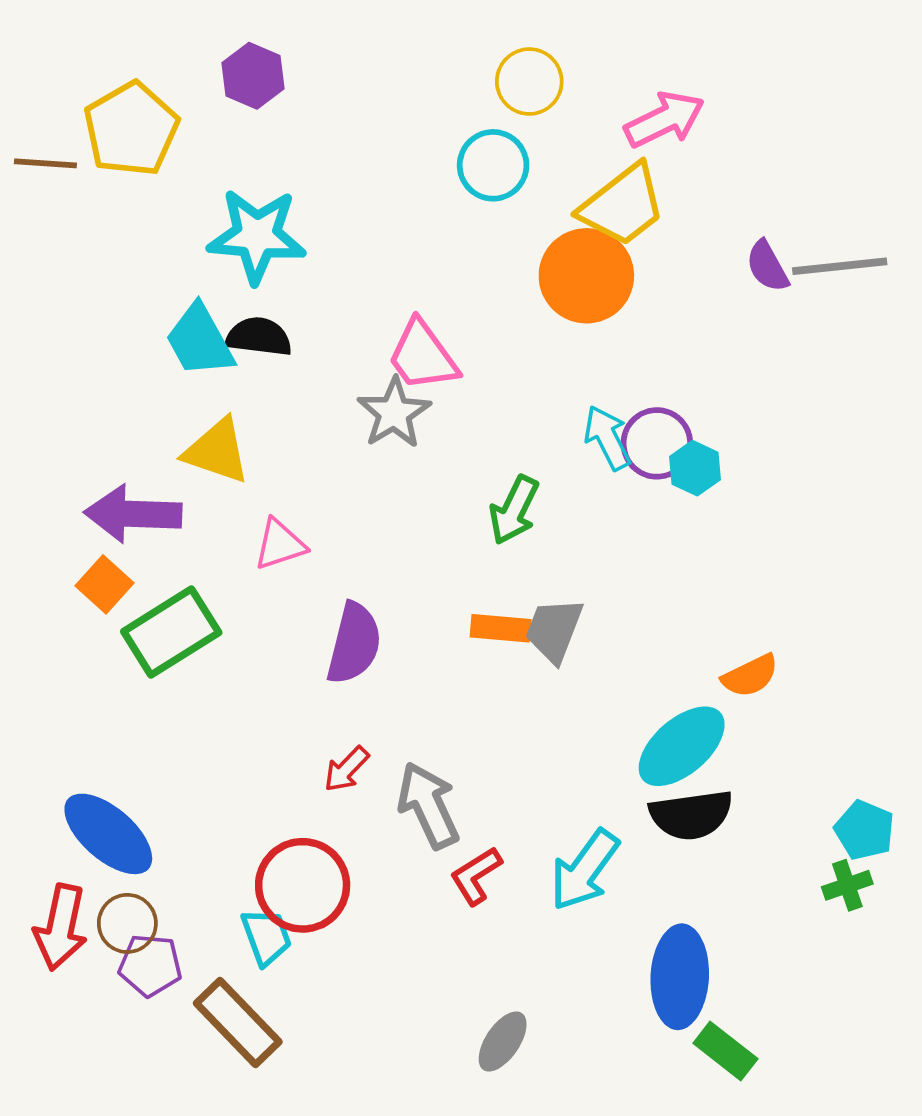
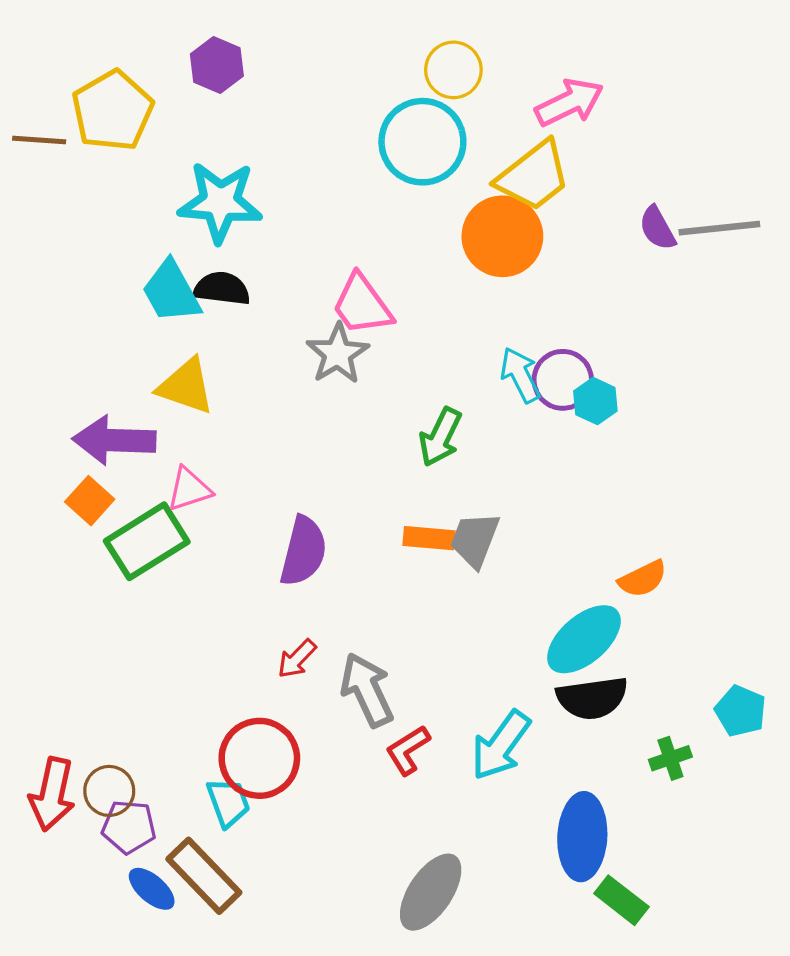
cyan circle: (493, 165) -> (422, 142), size x1.4
pink triangle: (280, 544) -> (189, 489), moved
blue ellipse: (108, 834) -> (152, 889), moved, size x0.6
green cross: (847, 885) -> (670, 758), moved
gray ellipse: (503, 1042) -> (431, 892), size x1.5

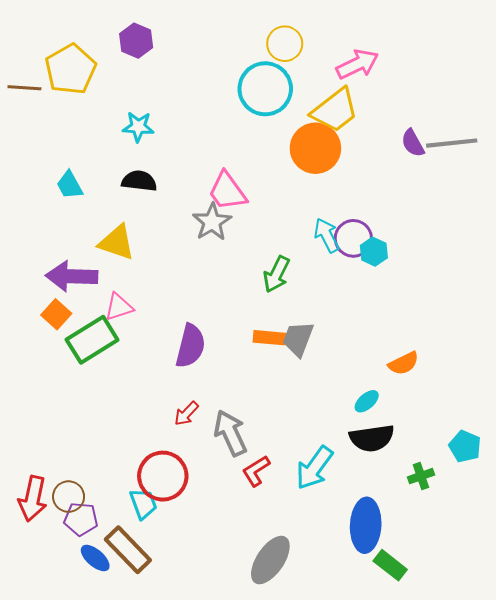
cyan star: (220, 202) -> (138, 127), size x0.6
cyan trapezoid: (171, 292) -> (70, 185), moved, size x0.7
cyan ellipse: (584, 639) -> (367, 401), size x0.5

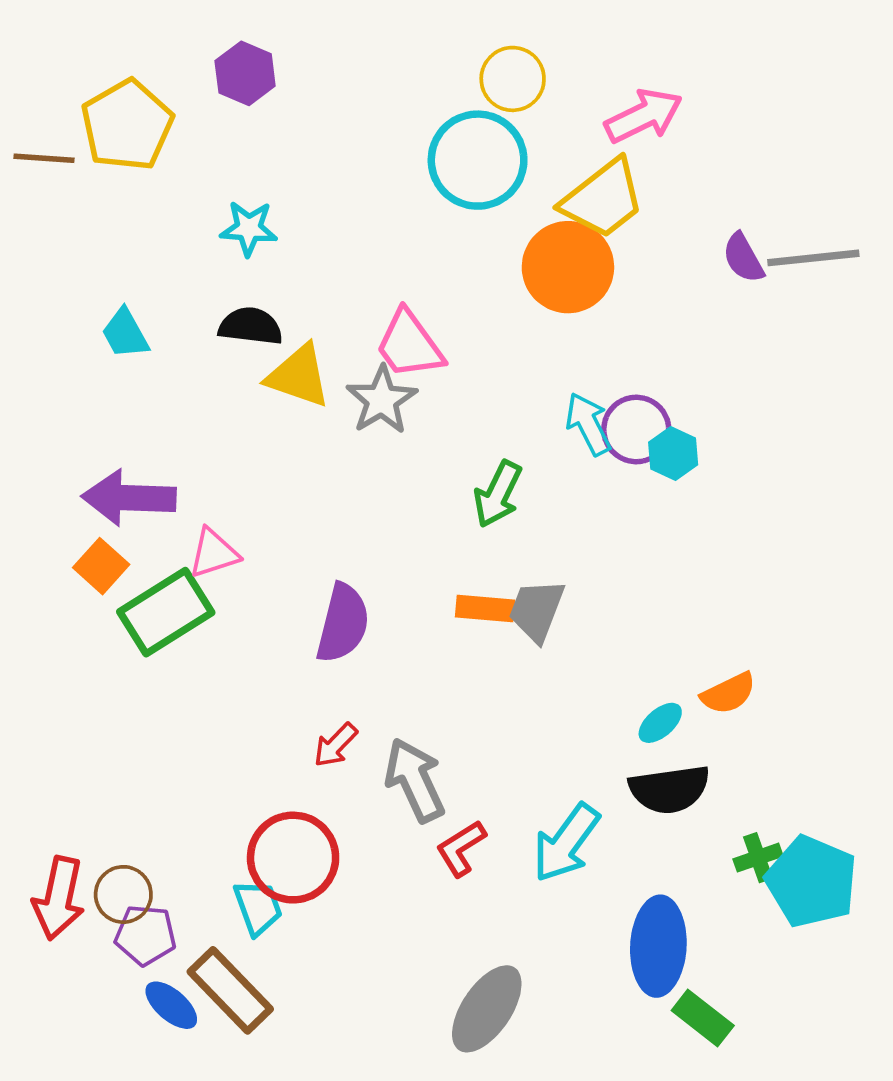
yellow triangle: (117, 242) -> (299, 376), moved
orange semicircle: (404, 363) -> (728, 693), moved
cyan pentagon: (465, 446) -> (812, 882), moved, size x1.6

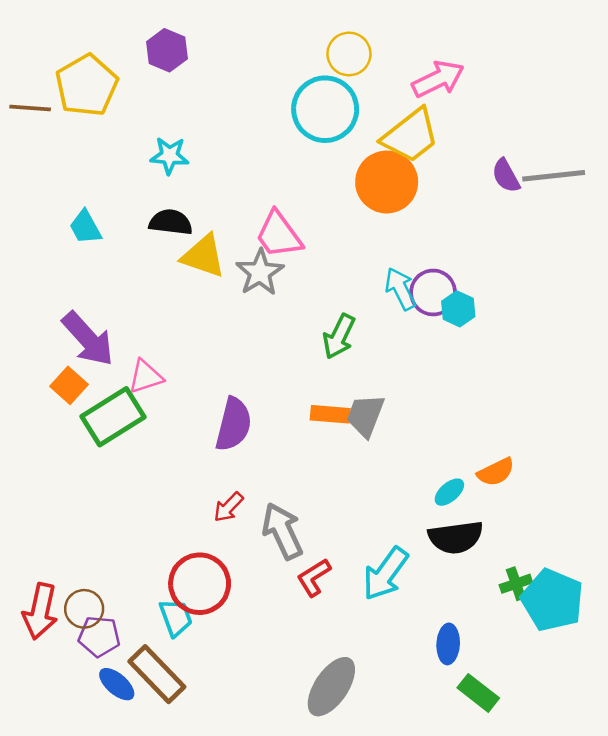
purple arrow: (129, 498) -> (88, 339), turned -134
blue ellipse: (658, 946) -> (448, 644), size x0.6

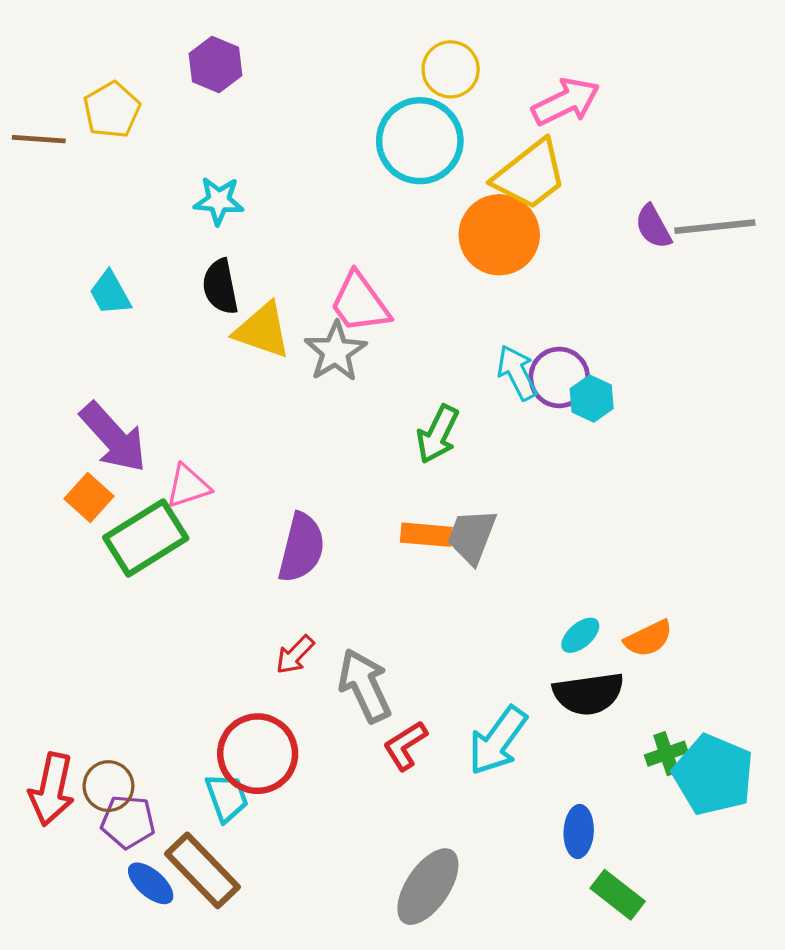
yellow pentagon: (87, 85) -> (112, 110), size x0.7
black semicircle: (171, 222) -> (220, 287), turned -108
orange semicircle: (496, 472) -> (648, 639), moved

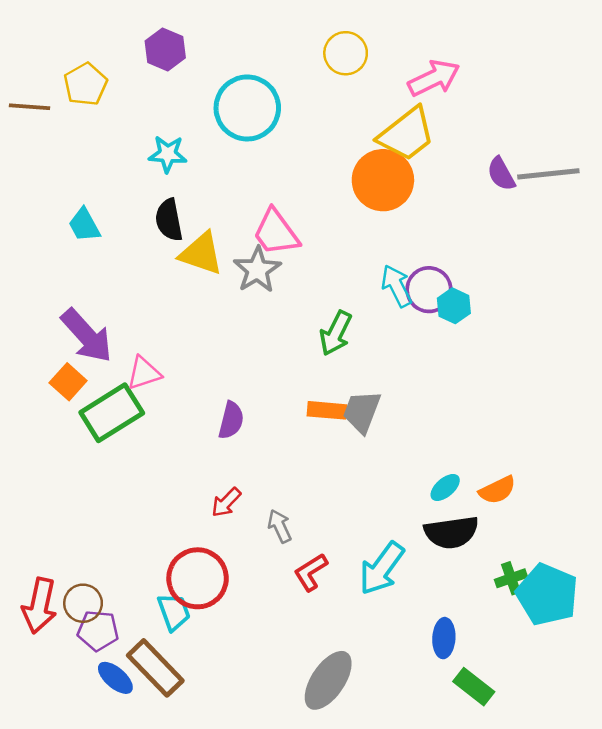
cyan circle: (420, 141) -> (247, 108), moved
purple semicircle: (301, 548) -> (231, 420), size x0.7
gray arrow: (365, 686) -> (280, 526), size x0.6

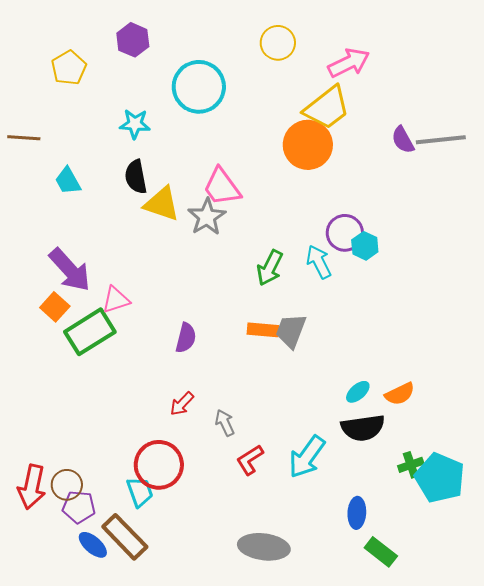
brown line: (30, 107) -> (24, 138), moved
cyan arrow: (397, 286) -> (319, 262), moved
gray ellipse: (328, 680) -> (264, 547), turned 63

